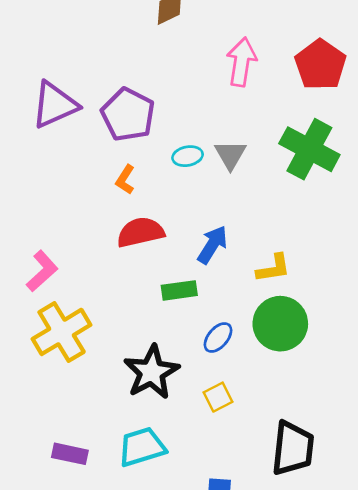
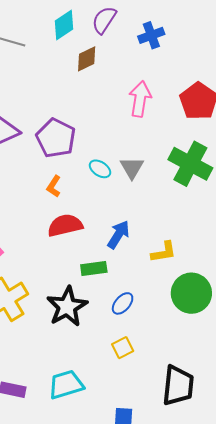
cyan ellipse: (188, 156) -> (100, 169), turned 45
green circle: (280, 324) -> (191, 293), moved
black star: (152, 372) -> (67, 307), moved

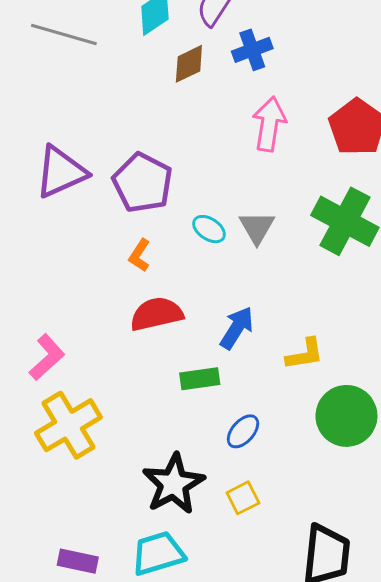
blue cross: (151, 35) -> (252, 50), moved
black star: (67, 307) -> (173, 484), moved

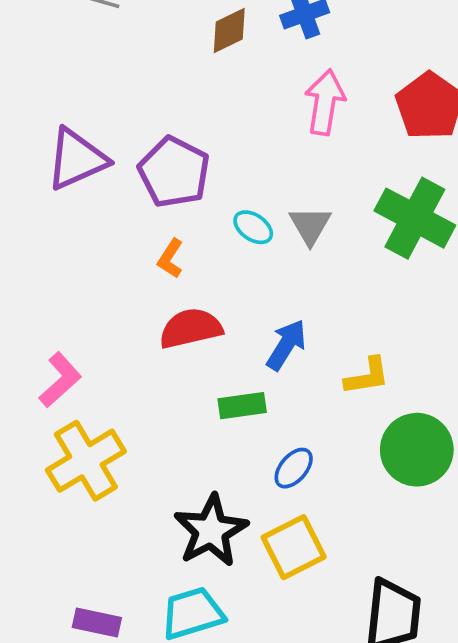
yellow square: (243, 498) -> (294, 547), size x1.6

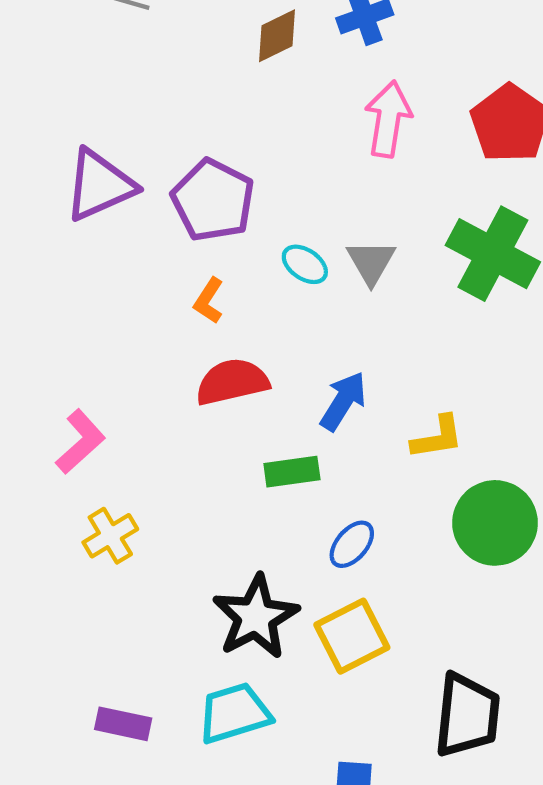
yellow cross: (86, 461) -> (110, 536), size x0.6

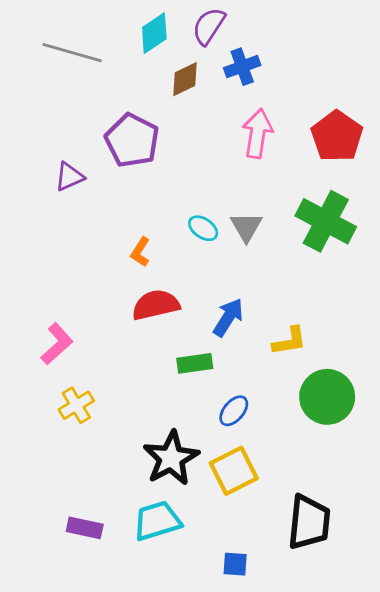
purple triangle: (100, 185) -> (69, 177), size x0.6
purple pentagon: (213, 200) -> (132, 140), moved

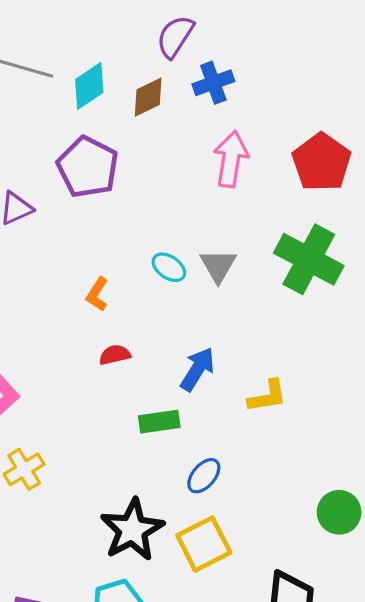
cyan diamond: (154, 33) -> (89, 86), moved
red semicircle: (156, 305) -> (115, 355), size x0.6
green circle: (327, 397) -> (339, 512), moved, size x0.7

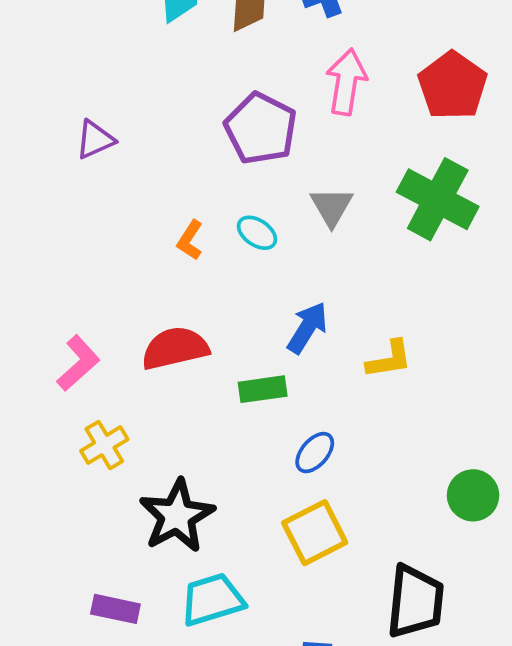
purple pentagon: (88, 167) -> (261, 128), moved
cyan ellipse: (169, 267) -> (257, 233), moved
red semicircle: (115, 355) -> (175, 348), moved, size x1.8
black star: (132, 530) -> (177, 516), moved

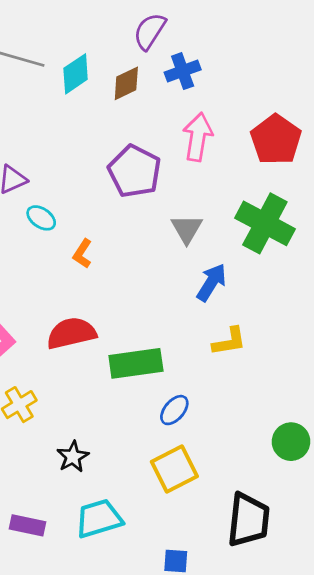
cyan ellipse: (257, 233) -> (41, 218), moved
blue arrow: (307, 328) -> (211, 282), moved
green rectangle: (263, 389) -> (136, 363), size x1.5
black star: (177, 516) -> (73, 457), size x0.6

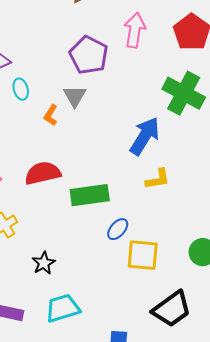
cyan ellipse: (41, 218) -> (21, 89), turned 40
gray triangle: (187, 229) -> (75, 96), moved
blue arrow: (211, 282) -> (145, 136), size x1.4
yellow square: (174, 469) -> (143, 255), moved, turned 32
black trapezoid: (248, 520) -> (172, 309), turned 48

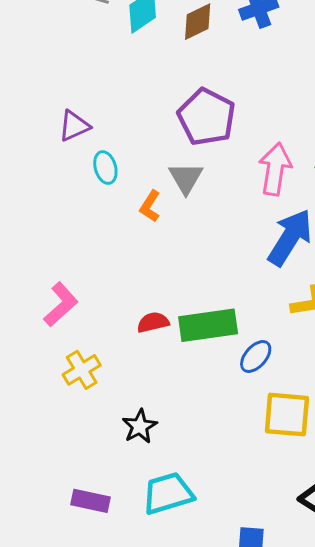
pink arrow: (135, 30) -> (275, 169), moved
red semicircle: (43, 173) -> (153, 322), moved, size x0.6
blue ellipse: (118, 229) -> (256, 357), moved

